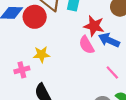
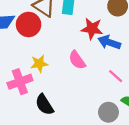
pink semicircle: (87, 45) -> (77, 60), moved
pink cross: (22, 70) -> (20, 82), size x1.5

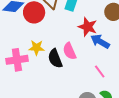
black semicircle: (44, 105) -> (55, 59), moved

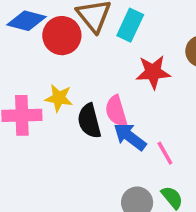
red star: (88, 27) -> (153, 72), turned -30
blue arrow: (100, 41) -> (130, 137), moved

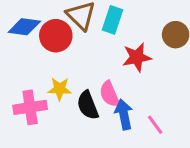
blue arrow: (130, 137) -> (124, 114), turned 48

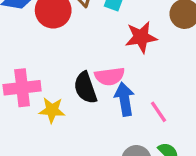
yellow star: (60, 89) -> (52, 110), moved
pink semicircle: (109, 94) -> (110, 76), turned -76

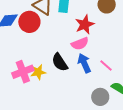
pink semicircle: (110, 76) -> (80, 44), moved
yellow star: (52, 110) -> (38, 72), moved

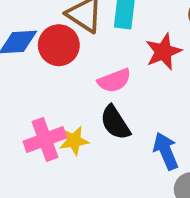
pink semicircle: (80, 44) -> (114, 81), moved
blue arrow: (84, 63) -> (166, 151), moved

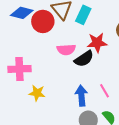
black semicircle: (115, 123) -> (84, 59), moved, turned -108
yellow star: (74, 141) -> (37, 93), moved

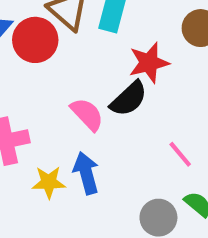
pink semicircle: (66, 50) -> (87, 114), moved, turned -120
blue arrow: (81, 96) -> (86, 173), moved

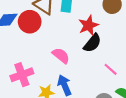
black semicircle: (129, 99) -> (92, 43), moved

